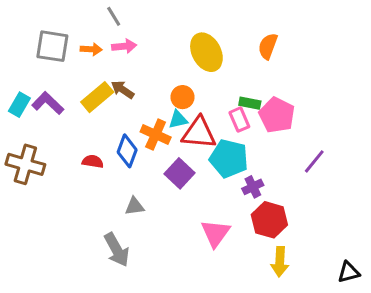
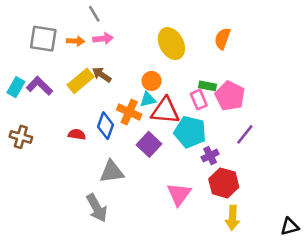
purple line: (314, 161) -> (245, 134), moved
brown cross: (25, 164) -> (21, 137), size x0.7
gray triangle: (135, 206) -> (112, 172), size x1.5

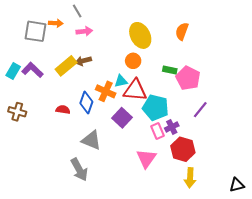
orange arrow: (76, 41) -> (56, 23), moved
brown arrow: (102, 75) -> (83, 61), turned -49
orange circle: (152, 81) -> (133, 61), moved
pink rectangle: (199, 100) -> (158, 131), moved
gray triangle: (112, 172) -> (91, 140), turned 30

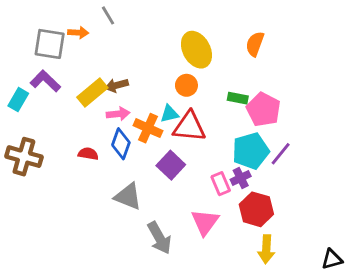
pink arrow: (84, 31) -> (118, 114), moved
purple L-shape: (32, 70) -> (45, 81), moved
cyan pentagon: (155, 108) -> (251, 151), moved, turned -30
brown cross: (17, 112) -> (24, 157), size x1.4
gray arrow: (79, 170) -> (159, 238), moved

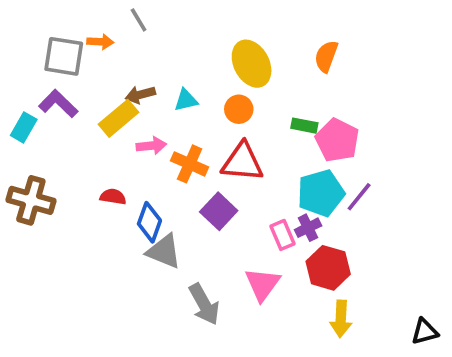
brown arrow: (117, 85) -> (140, 95), moved
cyan triangle: (169, 114) -> (186, 100), moved
blue diamond: (121, 144) -> (149, 222), moved

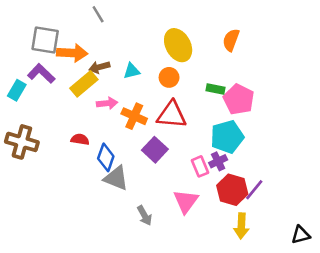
orange arrow: (100, 42) -> (72, 53), moved, size x1.6
purple line: (359, 197) -> (254, 190), moved
gray arrow: (204, 304) -> (145, 216), size x0.7

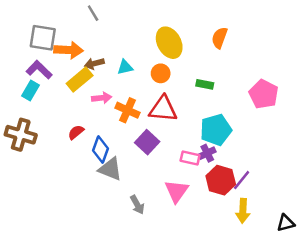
cyan rectangle: (17, 90) -> (31, 91), moved
pink pentagon: (239, 99) -> (264, 94), moved
red semicircle: (80, 139) -> (76, 132), turned -49
pink rectangle: (200, 166) -> (190, 158), turned -54
yellow arrow: (241, 226) -> (243, 211), moved

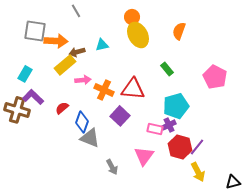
cyan triangle: (125, 67) -> (102, 45), moved
purple L-shape: (39, 70) -> (33, 97), moved
orange circle: (161, 73) -> (132, 17), moved
green rectangle: (205, 84) -> (167, 69), turned 40
yellow arrow: (243, 211) -> (198, 172), turned -30

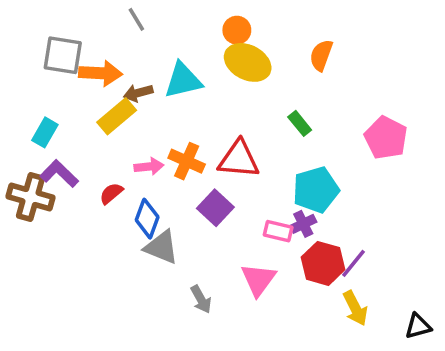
yellow ellipse: (138, 35) -> (248, 62), turned -35
cyan triangle: (102, 45) -> (183, 80), size x1.6
pink arrow: (83, 80) -> (149, 166), moved

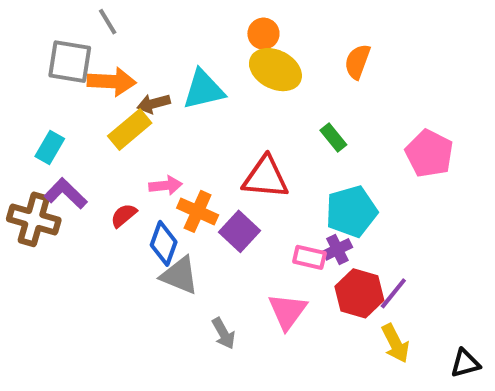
gray line: (136, 19) -> (108, 22), moved
orange cross: (187, 161) -> (198, 211), moved

